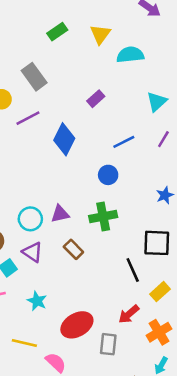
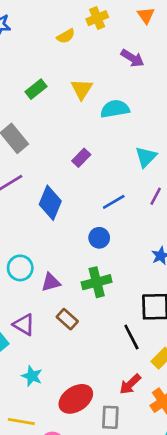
cyan circle: (30, 219) -> (20, 268), moved

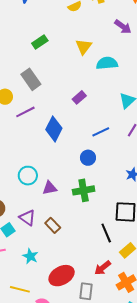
green rectangle: (36, 89) -> (40, 42), moved
brown rectangle: (67, 319) -> (53, 225), moved

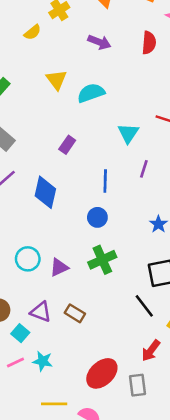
blue line: (101, 132) -> (105, 181), turned -48
cyan star: (30, 256) -> (43, 361), moved

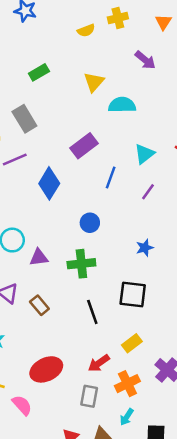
purple rectangle: (67, 145) -> (84, 146), size x1.5
blue line: (105, 181) -> (111, 177), moved
black line: (144, 306) -> (92, 312), moved
gray rectangle: (138, 385) -> (89, 396), moved

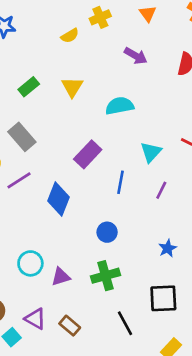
yellow triangle: (94, 82) -> (72, 87), moved

